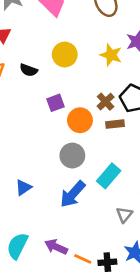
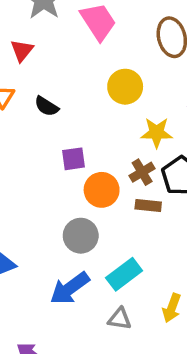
yellow circle: (65, 55) -> (125, 87), moved
yellow star: (111, 55) -> (157, 133), moved, turned -30
gray triangle: (124, 215) -> (120, 319), moved, turned 48

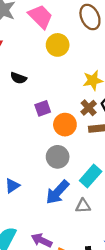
yellow circle: (125, 87) -> (58, 45), moved
gray triangle: (120, 319) -> (83, 206), moved

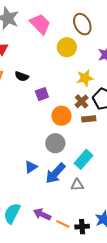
yellow circle: (58, 45) -> (67, 47), moved
purple square: (43, 108) -> (42, 94), moved
blue triangle: (12, 186) -> (31, 167), moved

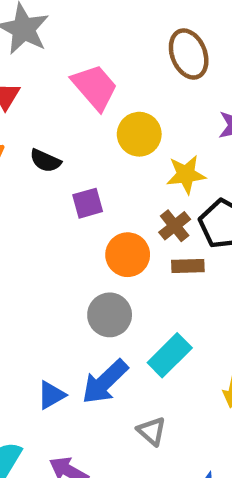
pink trapezoid: (40, 24) -> (95, 87), moved
yellow circle: (67, 47) -> (139, 134), moved
blue triangle: (31, 167) -> (51, 395), moved
gray triangle: (77, 185) -> (152, 431), moved, turned 40

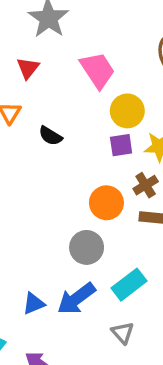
black semicircle: (45, 161) -> (50, 136), moved
purple square: (88, 203) -> (121, 145), moved
gray triangle: (152, 431) -> (123, 333), moved

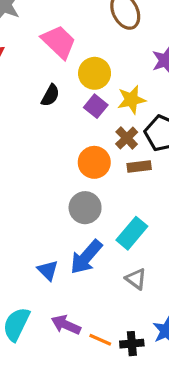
black semicircle: (50, 136) -> (50, 95), moved, turned -80
purple square: (121, 145) -> (96, 106), turned -30
blue triangle: (34, 304) -> (48, 270), turned -40

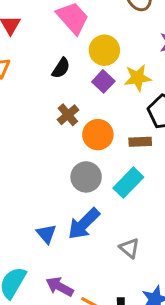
brown cross: (127, 138) -> (68, 115), moved
cyan rectangle: (132, 233) -> (128, 183), moved

